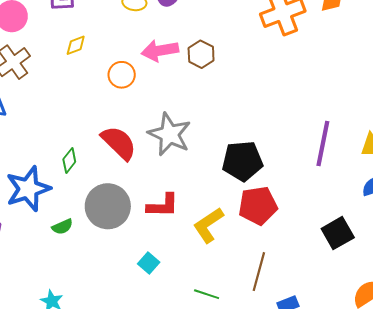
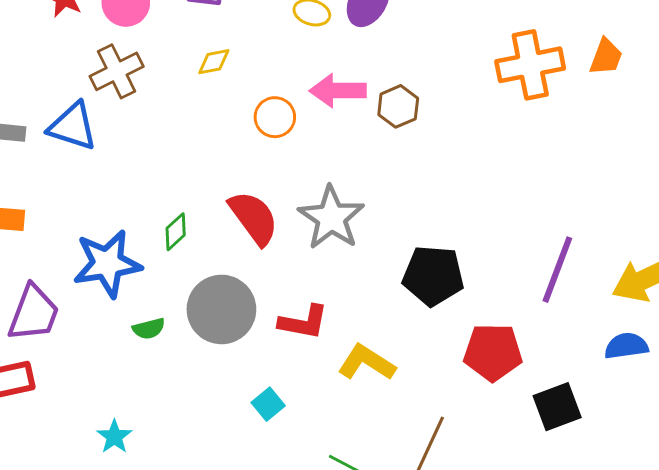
red pentagon: (258, 206) -> (493, 352), moved
yellow L-shape: (208, 225) -> (367, 363), turned 57

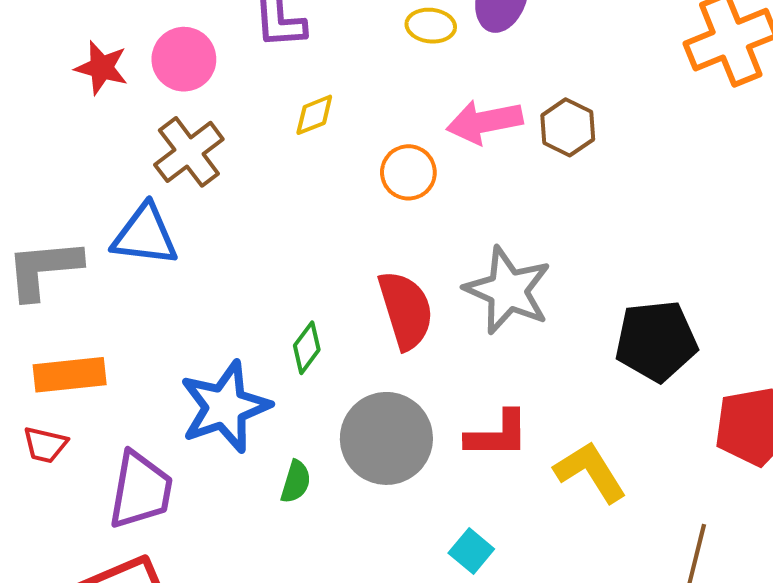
red semicircle: (254, 218) -> (406, 310), turned 30
green semicircle: (149, 329) -> (296, 482), turned -48
yellow L-shape: (367, 363) -> (590, 472), turned 36

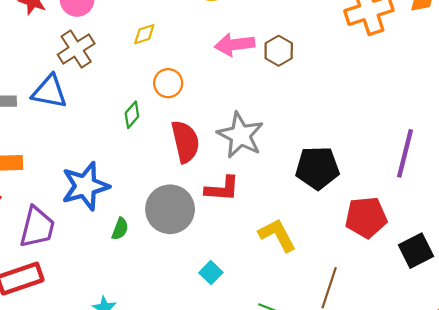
orange circle: (408, 172) -> (168, 83), moved
green diamond: (307, 348) -> (132, 115), moved
red L-shape: (497, 434) -> (222, 189), moved

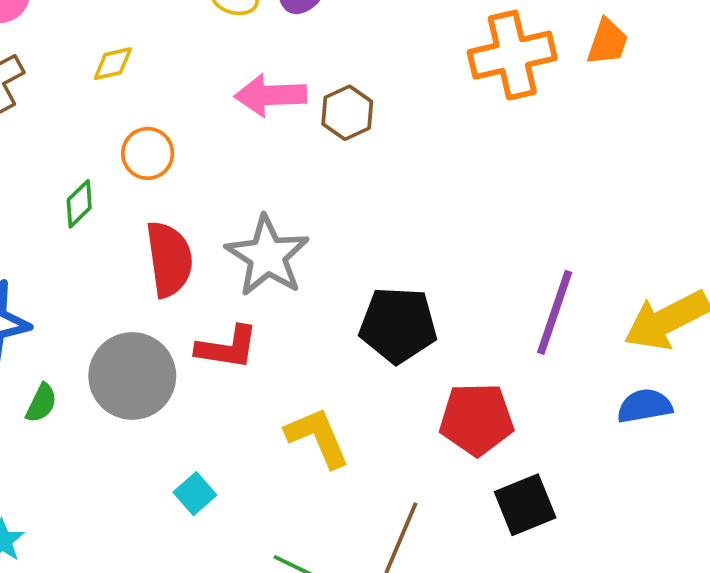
black square: (416, 251) -> (525, 505), moved

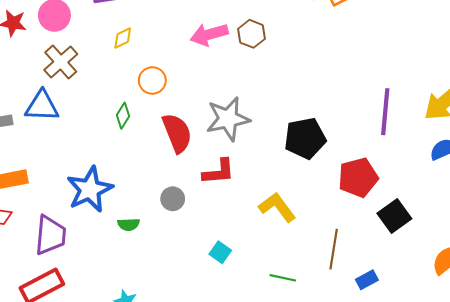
gray star: (267, 256) -> (228, 119), turned -30
gray circle: (132, 376) -> (173, 199), size x0.5
green semicircle: (41, 403) -> (129, 224), turned 75

